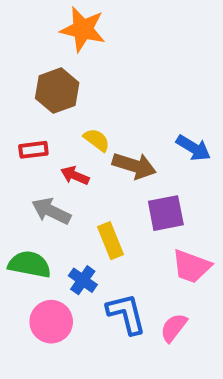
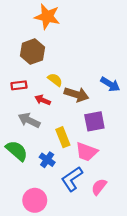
green semicircle: (29, 264) -> (17, 151), turned 30
pink trapezoid: (191, 266) -> (87, 152), moved
blue L-shape: (126, 314) -> (72, 179), turned -110
pink circle: (51, 322) -> (35, 200), moved

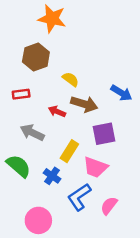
yellow semicircle: (55, 80) -> (71, 79), moved
red arrow: (43, 100) -> (57, 111), moved
yellow rectangle: (63, 137) -> (69, 151), turned 54

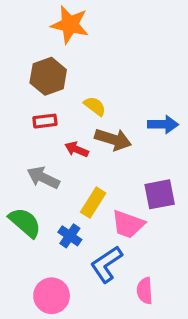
blue arrow: (121, 93) -> (163, 124), turned -30
red rectangle: (21, 94) -> (45, 121), moved
purple square: (104, 134) -> (160, 194), moved
pink semicircle: (109, 206) -> (145, 291), moved, turned -42

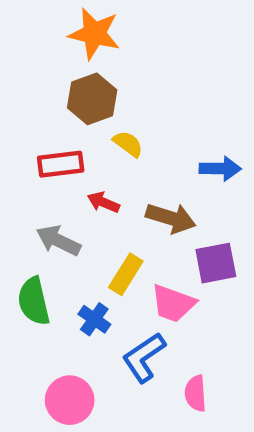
brown hexagon: (48, 76) -> (92, 99), moved
red rectangle: (45, 121) -> (61, 164), size x1.4
brown arrow: (113, 139) -> (171, 218), moved
green semicircle: (25, 223) -> (34, 301), turned -144

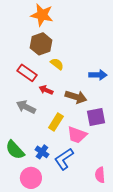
red rectangle: (61, 164) -> (27, 73), turned 42
green semicircle: (34, 301) -> (15, 150), moved, turned -30
blue cross: (94, 319) -> (42, 152), moved
pink semicircle: (196, 393) -> (100, 175), moved

